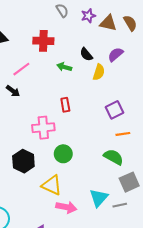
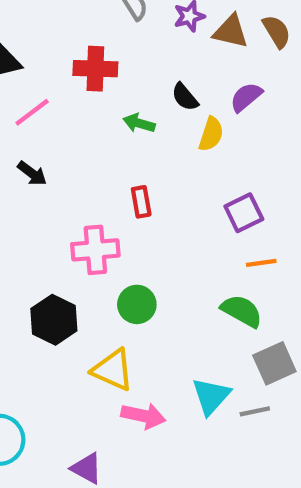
pink line: (21, 69) -> (32, 112), moved

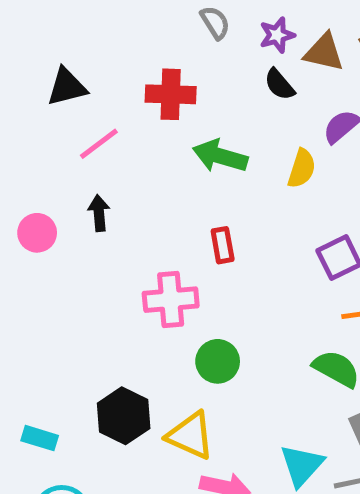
black semicircle: (185, 97) -> (279, 84), moved
green arrow: (139, 123) -> (220, 156), size x1.5
black arrow: (32, 173) -> (99, 213), turned -132
black hexagon: (54, 320) -> (124, 416), moved

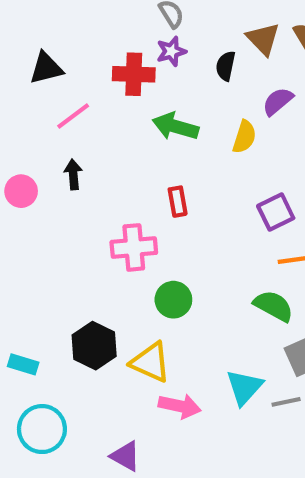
purple star: (277, 35) -> (171, 51), moved
brown triangle: (324, 52) -> (263, 39), turned 33
black semicircle: (279, 84) -> (226, 66), turned 52

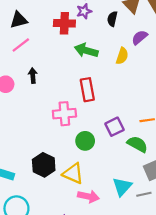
pink line: (73, 116) -> (21, 45), moved
red rectangle: (178, 202) -> (87, 90), size x1.5
purple square: (276, 212) -> (115, 127), moved

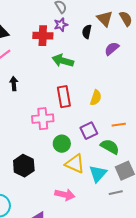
yellow semicircle: (122, 56) -> (96, 98), moved
yellow triangle: (73, 174) -> (75, 164), moved
cyan triangle: (122, 187) -> (98, 174), moved

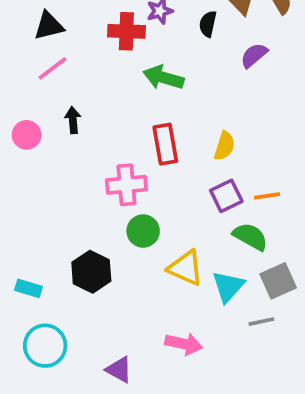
purple square: (89, 131) -> (226, 196), moved
green circle: (62, 144) -> (143, 231), moved
pink arrow: (65, 195) -> (184, 344), moved

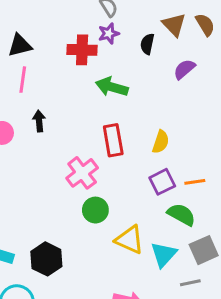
pink line: (52, 68) -> (23, 80), turned -45
pink cross: (126, 185) -> (82, 173), turned -32
black hexagon: (91, 272) -> (46, 259), moved

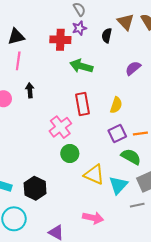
purple semicircle: (184, 69) -> (133, 68), moved

